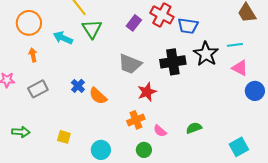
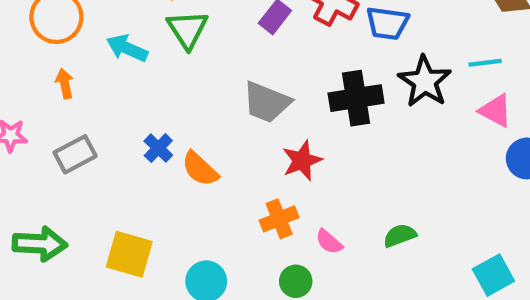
green arrow: (21, 132) -> (40, 244), size x1.4
yellow square: (64, 137) -> (129, 254), size x1.6

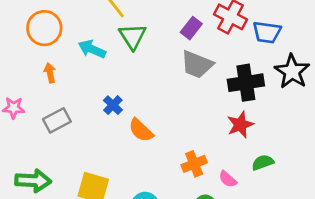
gray trapezoid: (267, 102) -> (197, 64), moved
blue cross: (158, 148) -> (113, 105), moved
red star: (302, 161) -> (240, 125), moved
green semicircle: (400, 235) -> (263, 162), moved

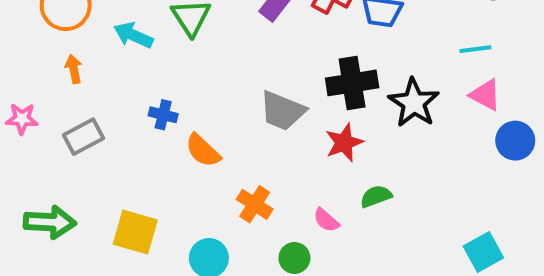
gray trapezoid: (197, 64) -> (282, 111), moved
black star: (292, 71) -> (414, 103), moved
blue cross: (113, 105) -> (163, 115), turned -30
orange cross: (194, 164) -> (255, 204), moved, turned -35

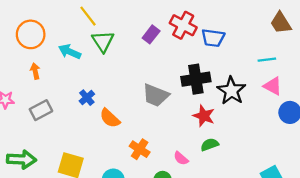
blue cross: (163, 115) -> (87, 98), turned 35
red star: (344, 143) -> (204, 116), moved, turned -30

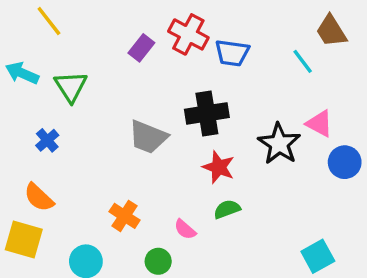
green triangle: (103, 41) -> (71, 87), moved
cyan line: (267, 60) -> (303, 61), moved, turned 60
black star: (231, 91) -> (279, 144), moved
orange semicircle: (110, 118) -> (39, 197), moved

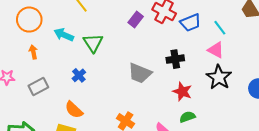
blue trapezoid: (232, 53) -> (190, 23), turned -30
cyan line: (303, 61) -> (220, 28), moved
black cross: (207, 113) -> (175, 59), size x0.7
pink triangle: (319, 124) -> (216, 50), moved

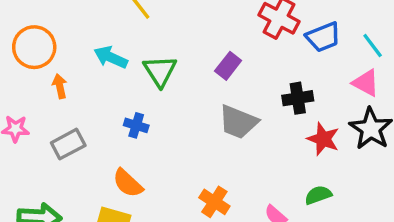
orange circle: (29, 20) -> (34, 47), moved
purple rectangle: (136, 20) -> (228, 66), moved
blue cross: (79, 75) -> (136, 125), turned -32
red star: (182, 92) -> (323, 139), moved

